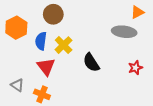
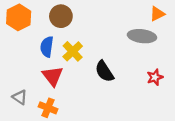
orange hexagon: (16, 28) -> (19, 17), moved

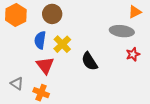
red star: (155, 77) -> (133, 54), moved

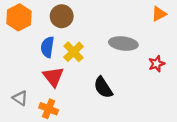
gray ellipse: (122, 31) -> (123, 44), moved
black semicircle: (89, 61) -> (103, 87), moved

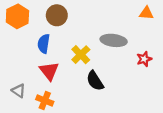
orange triangle: (159, 14) -> (146, 13), turned 32
yellow cross: (74, 52) -> (81, 55), moved

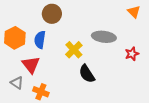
orange triangle: (146, 13) -> (134, 12), turned 40
orange hexagon: (17, 16) -> (15, 38), moved
red triangle: (49, 71) -> (31, 65), moved

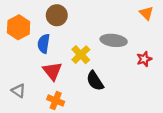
orange hexagon: (15, 38) -> (19, 27), moved
red triangle: (31, 65) -> (52, 71), moved
orange cross: (41, 92) -> (56, 101), moved

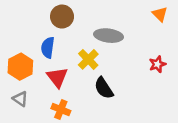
orange hexagon: (19, 27) -> (20, 67), moved
gray ellipse: (114, 40) -> (109, 36), moved

